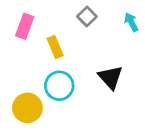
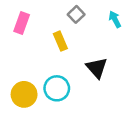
yellow rectangle: (55, 47) -> (60, 41), moved
cyan circle: (59, 86) -> (57, 88), moved

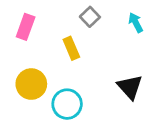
black triangle: (97, 68) -> (130, 87), moved
yellow circle: (24, 94) -> (31, 84), moved

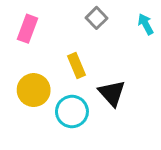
yellow rectangle: (71, 48) -> (77, 66), moved
black triangle: (130, 87) -> (112, 93), moved

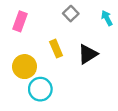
black triangle: (112, 93) -> (88, 54), moved, turned 40
cyan circle: (72, 112) -> (40, 89), moved

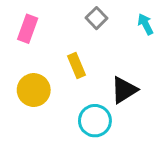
black triangle: (88, 54) -> (124, 90), moved
cyan circle: (40, 89) -> (95, 121), moved

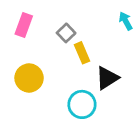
gray square: (96, 18) -> (66, 33), moved
yellow rectangle: (77, 66) -> (82, 53), moved

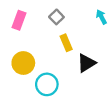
gray square: (66, 33) -> (56, 17), moved
cyan circle: (82, 104) -> (47, 84), moved

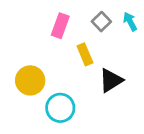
gray square: (56, 17) -> (101, 22), moved
pink rectangle: (19, 20) -> (60, 26), moved

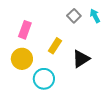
pink rectangle: (60, 26) -> (25, 30), moved
yellow rectangle: (85, 54) -> (55, 46), moved, turned 56

